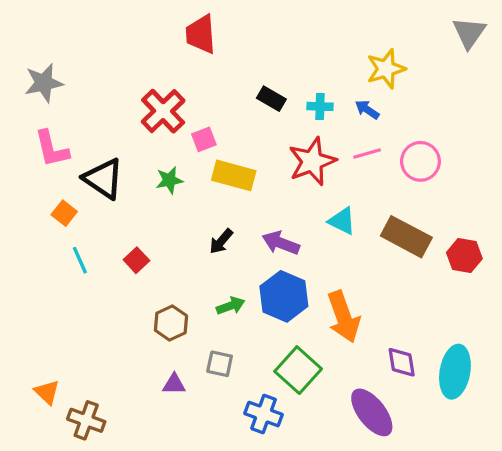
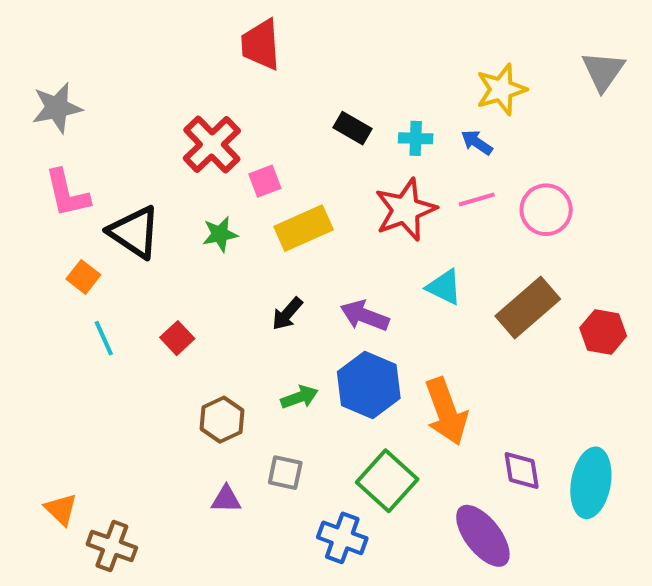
gray triangle: (469, 33) -> (603, 71), moved
yellow rectangle: (234, 175) -> (304, 228), turned -39
brown rectangle: (406, 237) -> (528, 308), turned -69

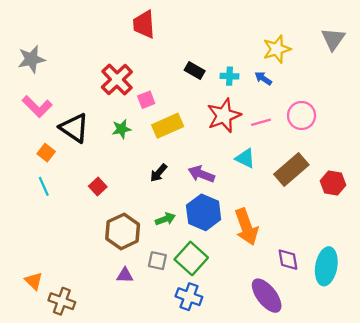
pink L-shape: (67, 193) -> (37, 107), turned -32
pink line: (477, 200) -> (261, 122), moved
cyan line: (104, 338) -> (44, 186), moved
brown hexagon: (222, 420) -> (123, 231), size x1.4
green square: (387, 481) -> (191, 258), moved

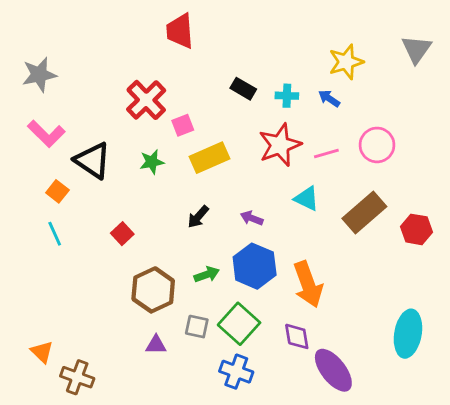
purple arrow: (201, 174) -> (252, 218), size x0.7
purple diamond: (288, 260) -> (297, 336), moved

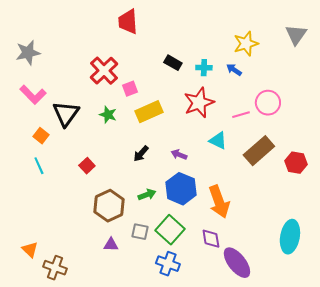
pink line: (326, 153) -> (241, 115), moved
black triangle: (93, 160) -> (66, 114), turned 32
green star: (152, 162) -> (108, 115), turned 30

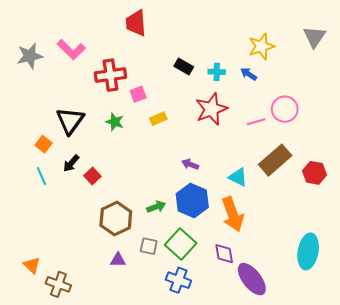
red cross: (104, 71) -> (110, 75), turned 36
pink L-shape: (33, 95) -> (71, 50), moved
yellow rectangle: (149, 112) -> (158, 119), size x0.6
cyan triangle: (218, 141) -> (238, 177), moved
black arrow: (141, 154) -> (71, 163), moved

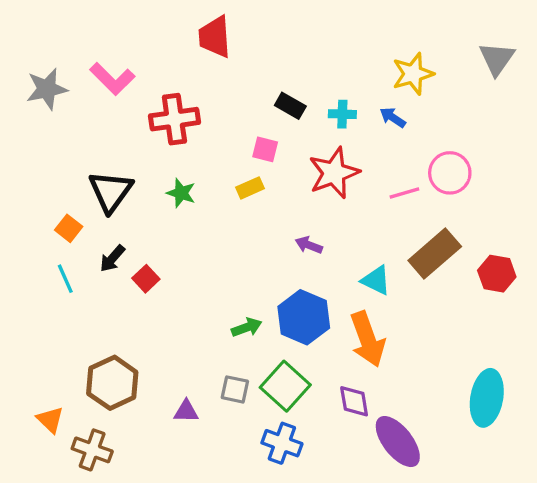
pink square: (138, 94) -> (265, 149), moved, turned 35
purple arrow: (190, 164) -> (309, 245), moved
brown hexagon: (116, 219) -> (112, 383), moved

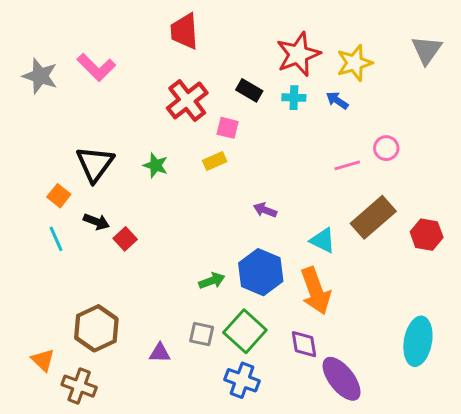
gray star: (47, 89) -> (40, 76), turned 30
red cross: (174, 119) -> (187, 100), moved, turned -30
red star: (334, 173) -> (298, 54), moved
pink circle: (450, 173) -> (386, 148), size x0.7
black arrow: (112, 259) -> (96, 222), turned -110

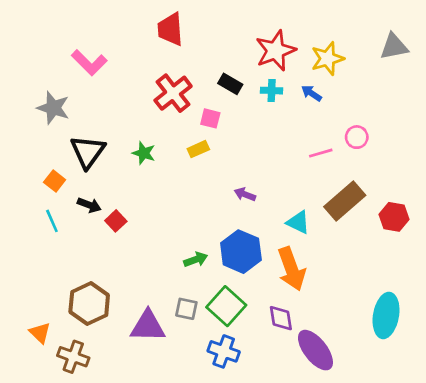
gray triangle: (427, 50) -> (394, 47), turned 44
gray star: (40, 76) -> (53, 108), moved
purple triangle: (160, 353) -> (148, 326), size x1.8

